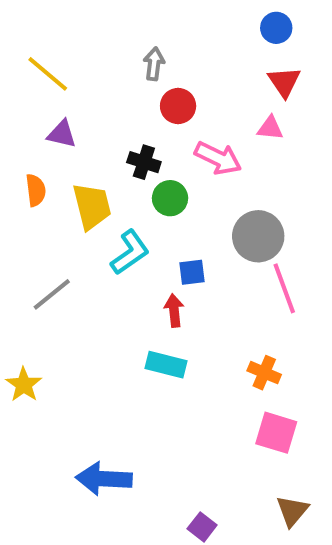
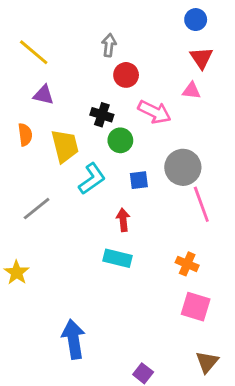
blue square: (192, 272) -> (139, 180), moved
blue arrow: (104, 479) -> (73, 339), turned 78

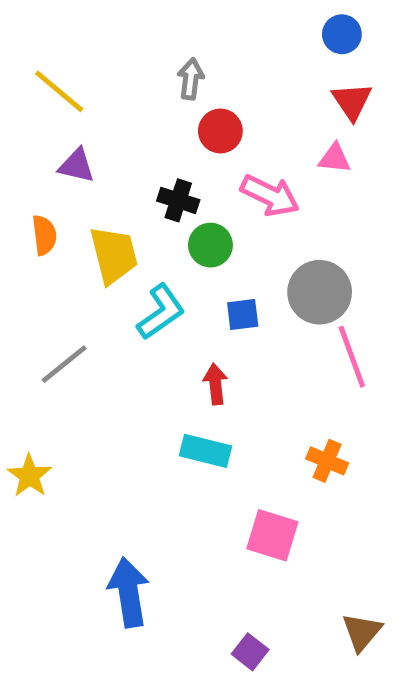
pink square: (196, 307) -> (272, 535), moved

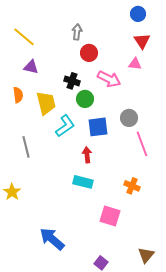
gray circle: (320, 292) -> (129, 118), size x0.7
blue square: (243, 315) -> (98, 127), size x1.5
gray line: (64, 364) -> (26, 147), turned -65
blue arrow: (129, 592) -> (52, 239), turned -40

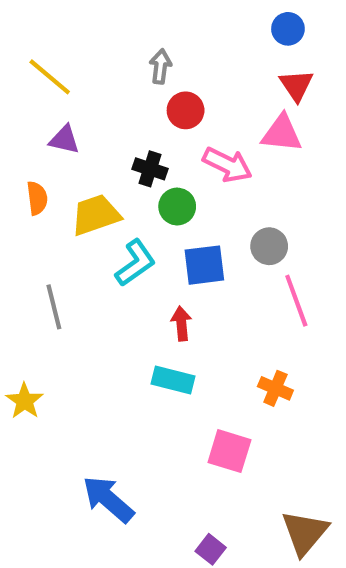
pink triangle: (135, 64) -> (282, 133), size x1.5
yellow trapezoid: (46, 103) -> (96, 215), turned -95
brown triangle: (146, 255) -> (305, 533), size x1.4

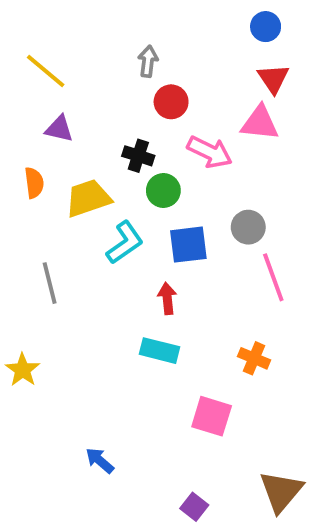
blue arrow: (108, 499) -> (100, 461), size x0.6

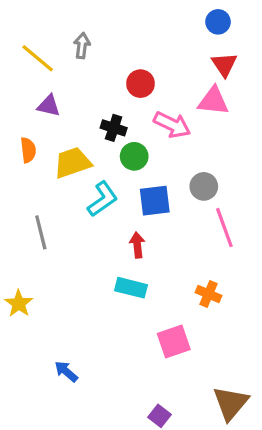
gray arrow: (148, 61) -> (82, 46), moved
pink square: (212, 416) -> (174, 341), turned -36
blue arrow: (100, 461) -> (66, 372), moved

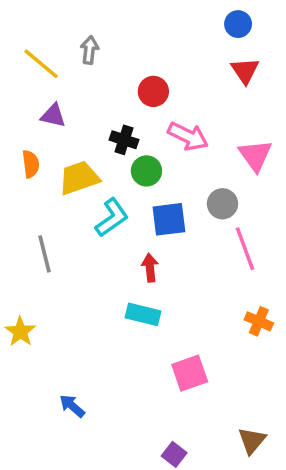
pink triangle: (213, 101) -> (255, 155), moved, turned 48
orange cross: (209, 294) -> (259, 321), moved
brown triangle: (231, 403) -> (252, 441), size x0.7

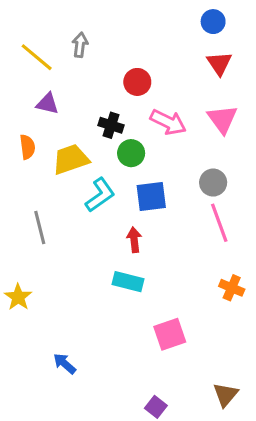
pink triangle: (255, 155) -> (222, 119), moved
gray circle: (222, 204) -> (213, 183), moved

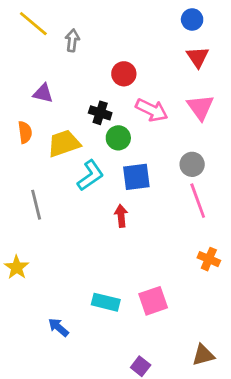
yellow line: (37, 57) -> (33, 24), moved
cyan rectangle: (128, 282) -> (106, 302), moved
brown triangle: (225, 395) -> (203, 355), turned 35

